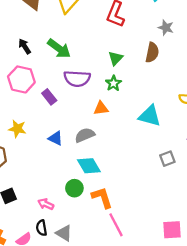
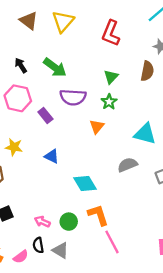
orange triangle: (101, 108) -> (97, 127), turned -42
gray semicircle: (85, 135) -> (127, 165), moved
green circle: (74, 188) -> (69, 222), moved

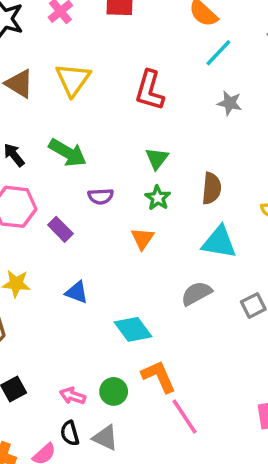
brown semicircle: (147, 71) -> (212, 188), moved
purple semicircle: (73, 97) -> (101, 196), size x0.6

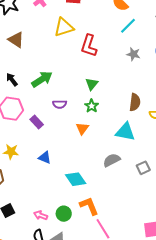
yellow triangle: (73, 80) -> (64, 27), moved, turned 35
green arrow: (68, 153) -> (42, 79), turned -65
brown semicircle: (212, 188) -> (135, 102), moved

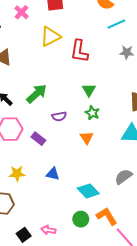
cyan line: (128, 26) -> (116, 24), turned 30
gray semicircle: (112, 160) -> (123, 177), moved
green circle: (64, 214) -> (81, 219), moved
pink arrow: (41, 215) -> (48, 230), moved

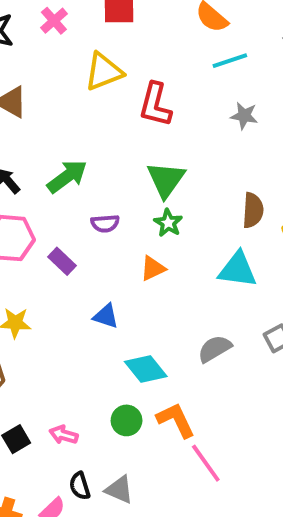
green triangle: (89, 90) -> (166, 179), size x1.5
orange triangle: (87, 138) -> (153, 268), turned 32
blue triangle: (53, 174) -> (106, 316), moved

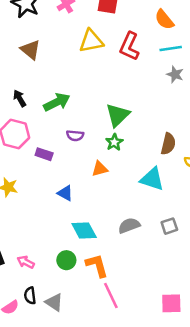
red L-shape: (155, 105) -> (129, 46), moved
gray star: (244, 116) -> (175, 74), moved
purple rectangle: (62, 261) -> (44, 154), turned -35

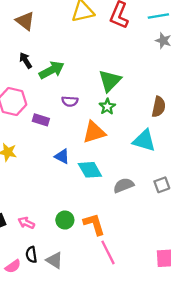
black arrow: (20, 98) -> (26, 60), moved
orange triangle: (100, 169) -> (94, 132), size x1.5
cyan diamond: (84, 230) -> (90, 170), moved

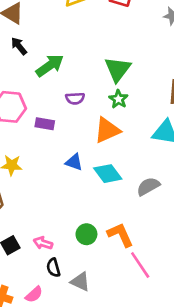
black arrow: (26, 60) -> (19, 46), moved
black semicircle: (31, 255) -> (53, 268), moved

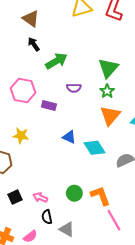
orange triangle: (107, 130) -> (110, 116), moved, turned -30

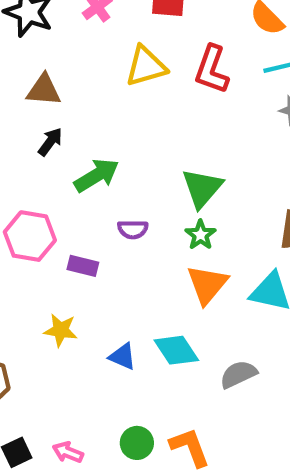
brown triangle: (31, 19) -> (44, 90), turned -30
black arrow: (34, 44) -> (50, 142), turned 72
yellow star: (21, 136) -> (61, 330), moved
blue triangle: (69, 137) -> (123, 356), moved

